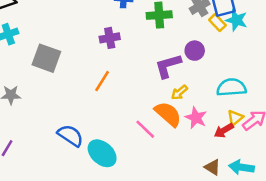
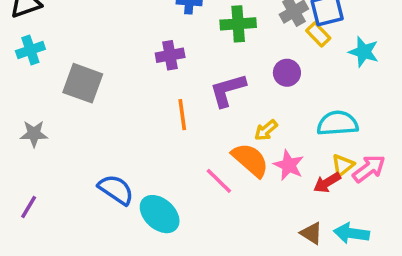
cyan star: (236, 20) -> (364, 52), moved
purple L-shape: (168, 66) -> (228, 90), moved
orange line: (102, 81) -> (182, 115), moved, turned -40

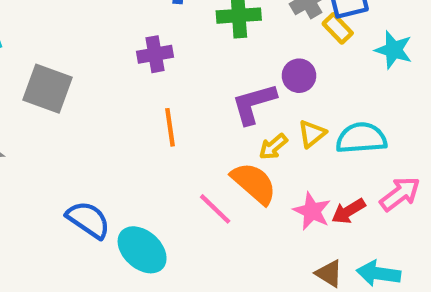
purple L-shape: (228, 90) -> (254, 104), moved
pink star: (289, 165) -> (312, 211), moved
yellow triangle: (343, 165) -> (312, 134), moved

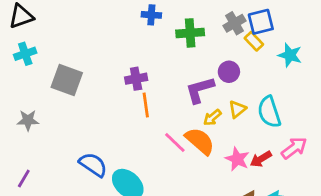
purple cross: (155, 54) -> (136, 79), moved
cyan semicircle: (361, 138) -> (269, 112), turned -104
pink line: (215, 209) -> (175, 142), moved

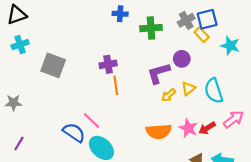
gray star: (28, 120) -> (13, 103), moved
orange semicircle: (200, 141) -> (159, 131), moved, turned 135
pink line: (175, 142) -> (92, 120), moved

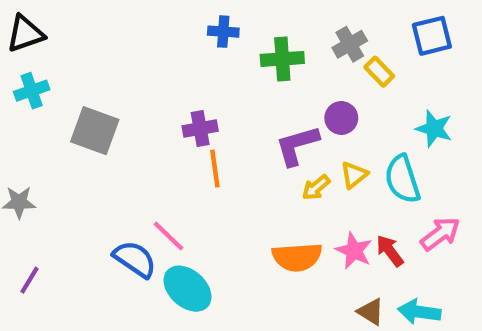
blue square: (207, 19) -> (432, 36), moved
cyan star: (230, 46) -> (434, 129), moved
red arrow: (207, 128) -> (390, 251), turned 84

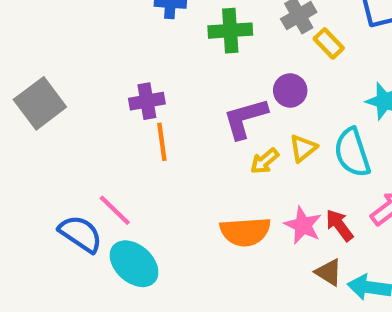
gray square: (95, 131) -> (40, 103), turned 33
brown triangle: (371, 312) -> (329, 272), moved

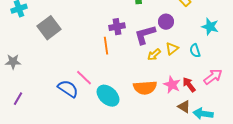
purple cross: (147, 101) -> (117, 27), moved
cyan semicircle: (352, 152) -> (195, 51), size x0.6
cyan ellipse: (134, 264) -> (108, 96), moved

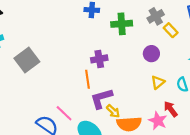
purple L-shape: (145, 35) -> (101, 98), moved
yellow arrow: (154, 55) -> (113, 111), moved, turned -96
red arrow: (189, 85) -> (171, 109), moved

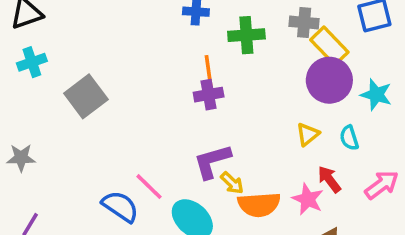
gray cross: (156, 16) -> (304, 23), turned 35
yellow rectangle: (171, 30) -> (329, 46), size x1.5
purple circle: (151, 54) -> (329, 80), moved, size x1.6
orange line: (88, 79) -> (209, 71), moved

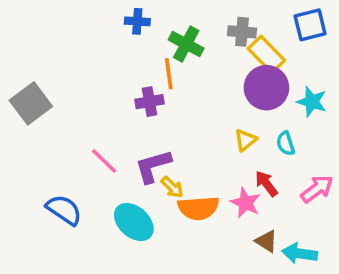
green cross: (246, 35) -> (186, 44), turned 32
orange line: (209, 71) -> (169, 74), moved
pink line: (149, 187) -> (104, 161), moved

